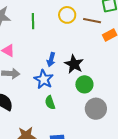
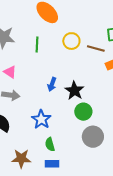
blue star: (44, 79) -> (41, 119), moved
green semicircle: (50, 103) -> (50, 144), moved

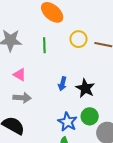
green circle: (83, 112) -> (90, 116), moved
blue star: (41, 119) -> (67, 122), moved

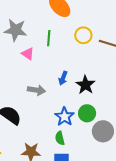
pink triangle: (20, 75) -> (28, 54), moved
gray arrow: (22, 98) -> (36, 90), moved

